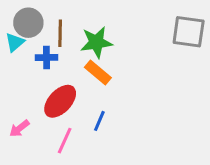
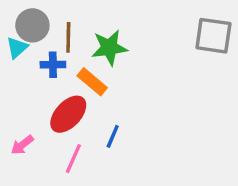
orange rectangle: (98, 73) -> (92, 82), moved

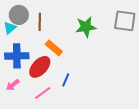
green star: (109, 48) -> (86, 27), moved
blue cross: (53, 65) -> (17, 56), moved, size x1.6
pink line: (73, 159) -> (43, 93), turned 30

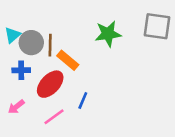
gray circle: (19, 15) -> (31, 43), moved
brown line: (40, 22) -> (50, 45), moved
blue cross: (17, 56) -> (21, 70), size x0.6

